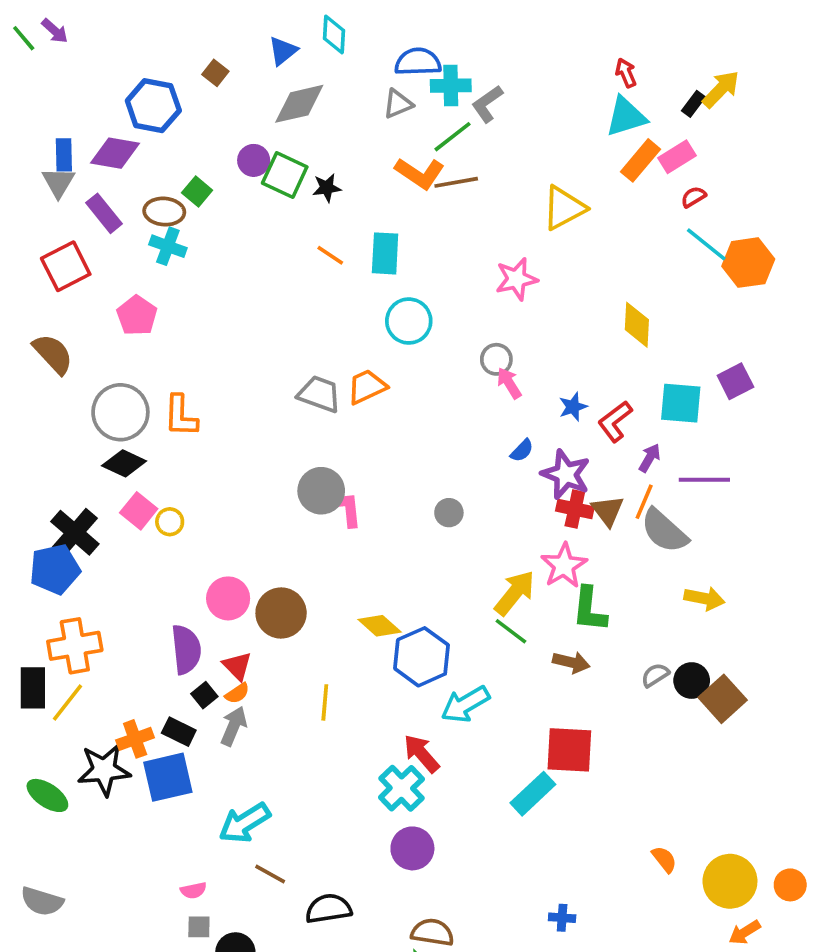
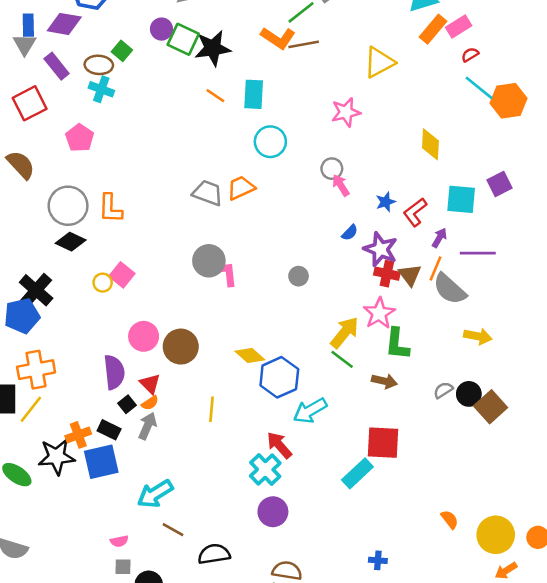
black star: (327, 188) -> (213, 48), size x1.8
pink square: (139, 511) -> (122, 275), moved

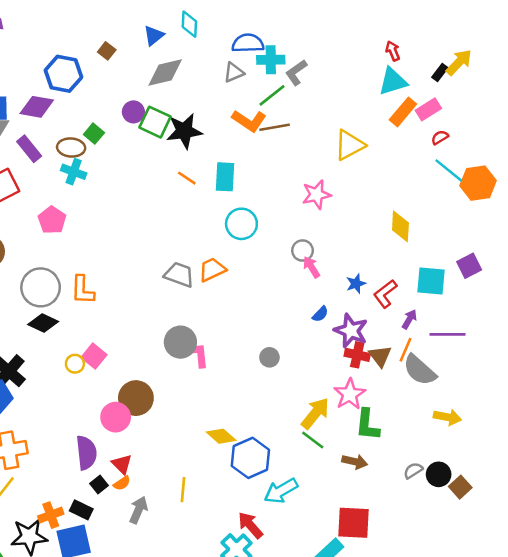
brown circle: (181, 347) -> (136, 398), moved
brown square: (491, 407) -> (460, 487), size x0.7
gray arrow: (147, 426) -> (138, 510), moved

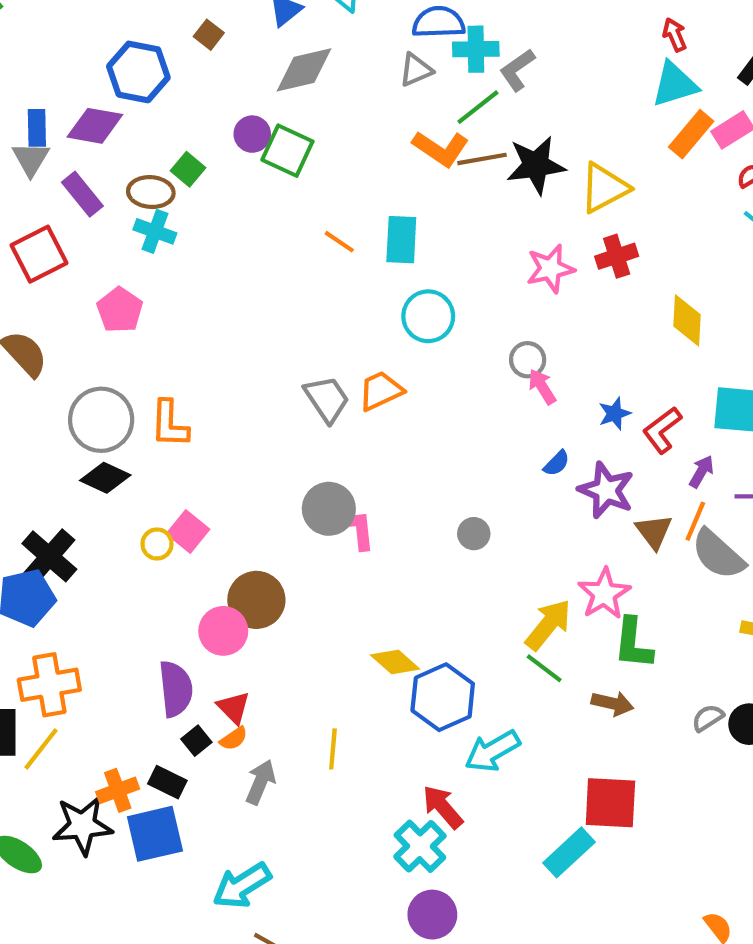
black star: (184, 131) -> (536, 165), moved
gray trapezoid: (179, 275) -> (327, 399), turned 36
red cross: (357, 355) -> (617, 256), moved, turned -30

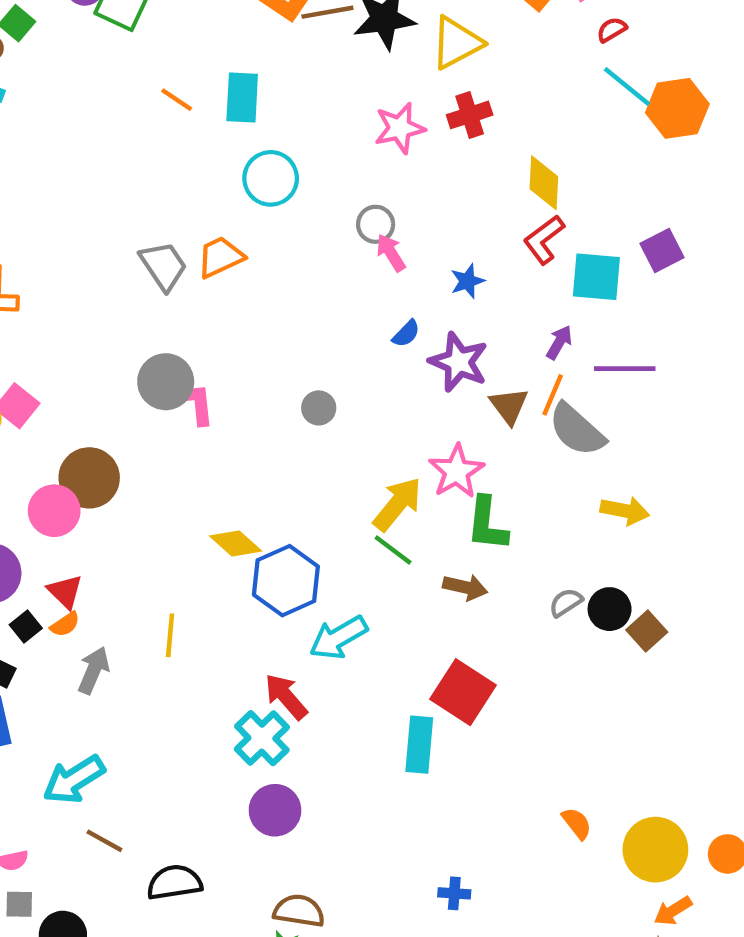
red L-shape: (662, 430) -> (544, 240), moved
red square: (610, 803) -> (463, 692), turned 30
cyan rectangle: (569, 852) -> (419, 745), turned -42

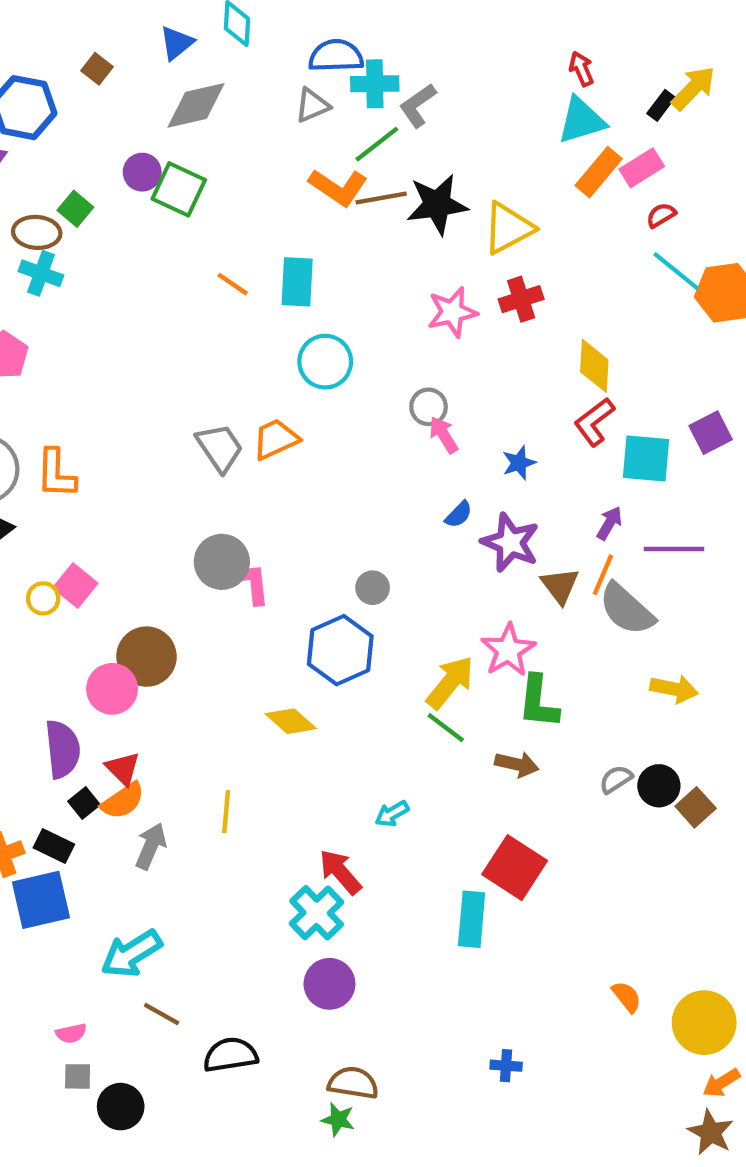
blue hexagon: (286, 581) -> (340, 650), moved
orange semicircle: (65, 624) -> (123, 801), size x1.5
cyan arrow: (338, 638) -> (392, 814), size x0.6

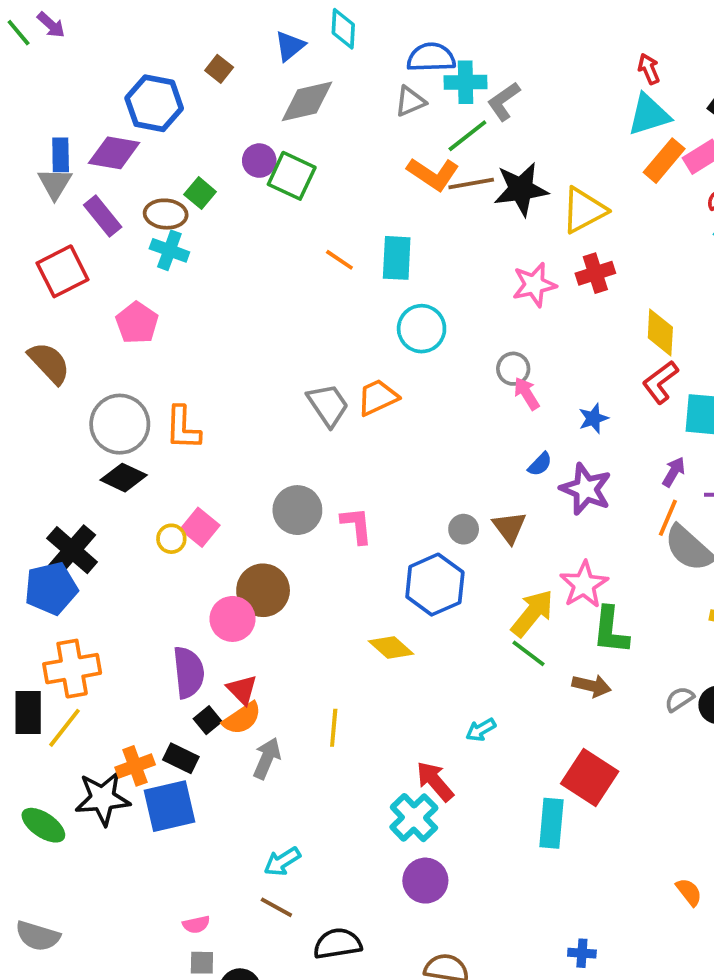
gray circle: (222, 562) -> (297, 510), moved
brown triangle: (560, 586) -> (509, 527), moved
cyan arrow: (131, 954) -> (282, 861), moved, size x0.7

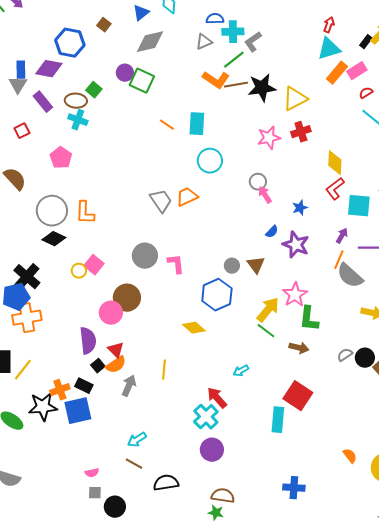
blue semicircle: (431, 57) -> (215, 19), size x0.7
red arrow: (649, 69) -> (329, 25), turned 42
red square: (62, 271) -> (22, 131), size x0.6
orange cross: (72, 669) -> (27, 318), moved
blue cross: (582, 953) -> (294, 488), size x1.5

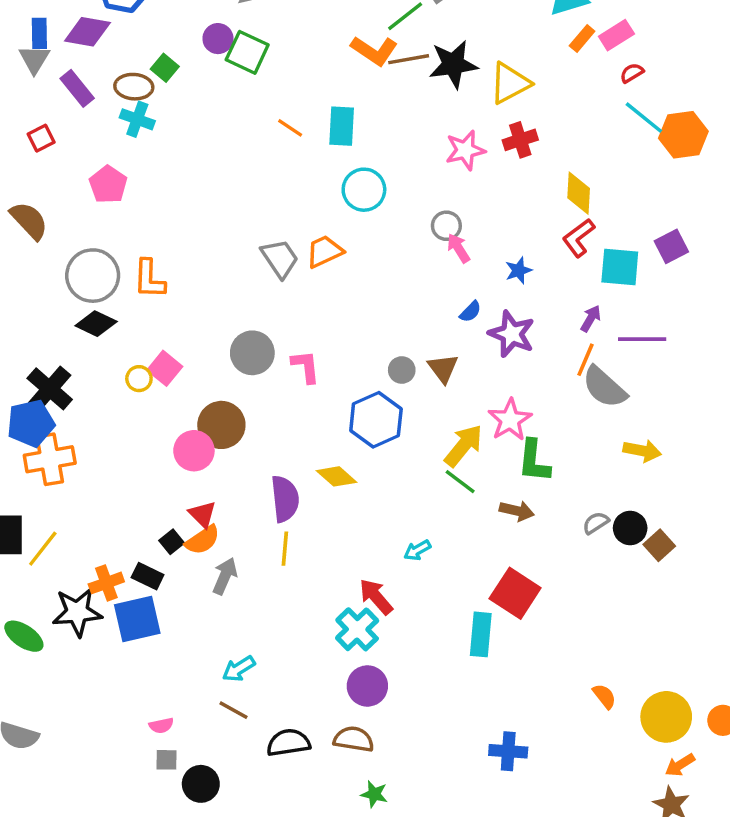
orange rectangle: (337, 73) -> (582, 39), size x0.7
purple semicircle: (88, 341) -> (285, 499), moved
brown semicircle: (223, 496) -> (354, 739), moved

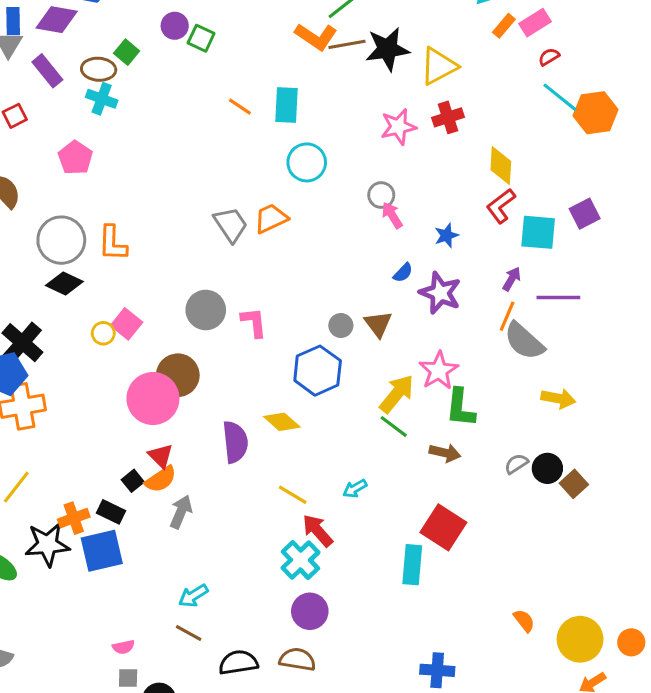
green square: (247, 52) -> (201, 38), size x0.7
pink circle: (194, 451) -> (153, 398), size x1.4
yellow line: (285, 549) -> (293, 495), moved, turned -64

